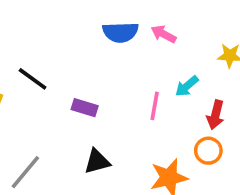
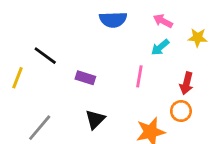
pink arrow: (163, 34) -> (163, 21), moved
cyan arrow: (187, 86) -> (160, 47), moved
black triangle: (97, 161) -> (95, 119), turned -30

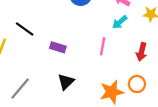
orange circle: (181, 111) -> (137, 84), moved

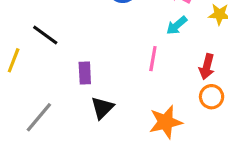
purple rectangle: (58, 47) -> (85, 73), moved, turned 70
orange circle: (137, 84) -> (212, 97), moved

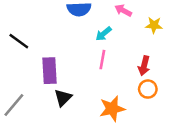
cyan arrow: (177, 25) -> (104, 34), moved
purple rectangle: (85, 73) -> (50, 71), size x1.5

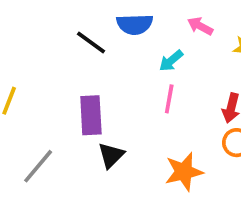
black line: (19, 41) -> (91, 42), moved

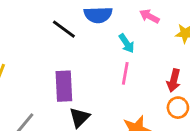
cyan arrow: (171, 61) -> (127, 43), turned -84

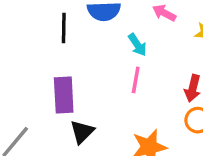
black line: (64, 29) -> (64, 28), turned 55

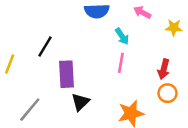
black line: (64, 28) -> (45, 46), moved, turned 30

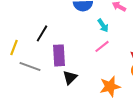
pink line: (121, 63) -> (102, 46), turned 42
gray line: (30, 110) -> (30, 66), moved, turned 70

